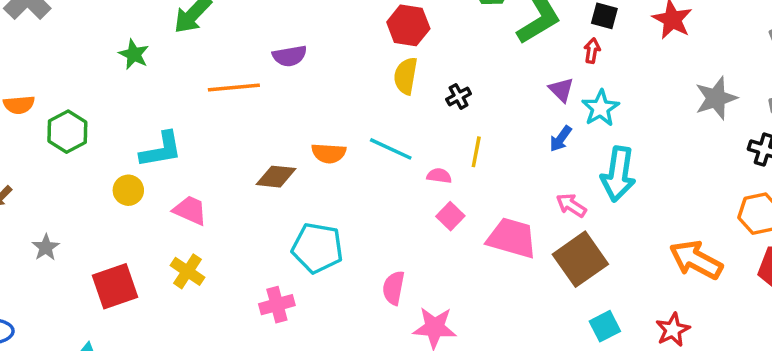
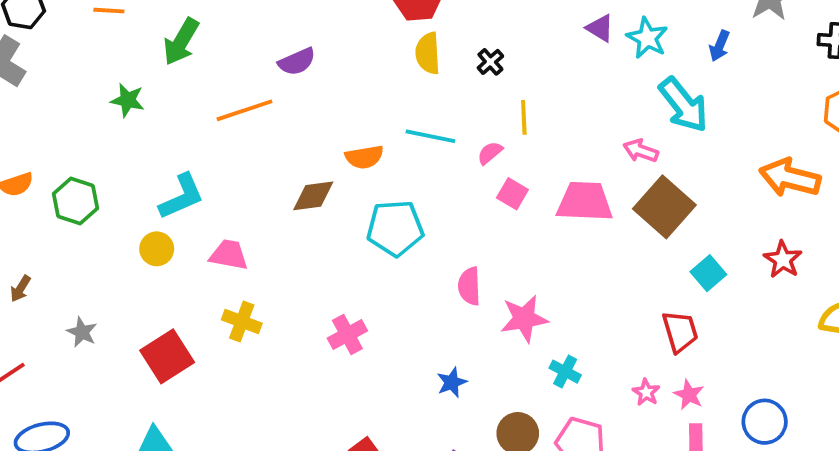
blue arrow: (561, 139) -> (720, 46), moved
cyan arrow: (618, 174) -> (684, 105), turned -34
pink semicircle: (439, 176) -> (490, 153), turned -35
cyan pentagon: (317, 248) -> (395, 228), moved

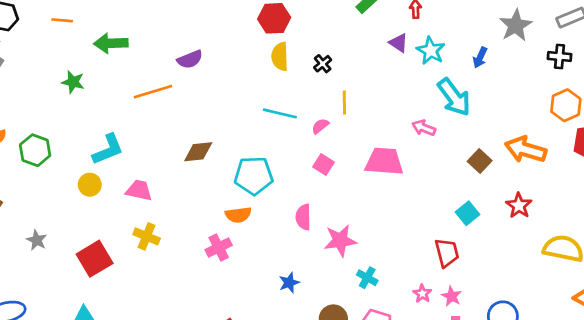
green arrow: (181, 42) -> (111, 43), turned 56
orange semicircle: (364, 157) -> (238, 215), moved
pink square: (512, 194) -> (323, 164), moved
brown square: (664, 207) -> (480, 161), moved, size x0.6

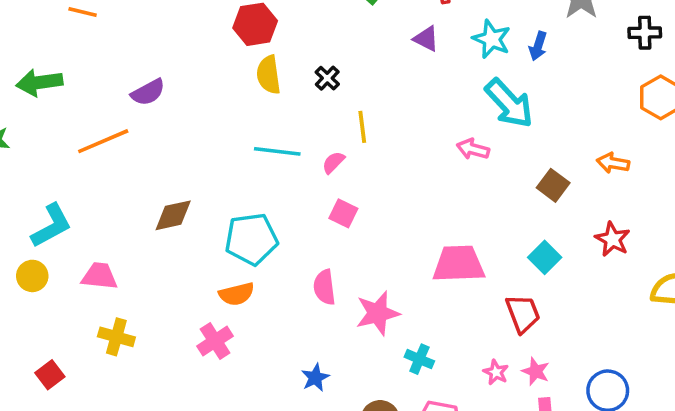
cyan star: (431, 51) -> (492, 39), moved
orange arrow: (525, 150) -> (613, 163), size x0.6
pink trapezoid: (384, 162) -> (459, 264), moved
red square: (95, 259) -> (50, 375), size x0.6

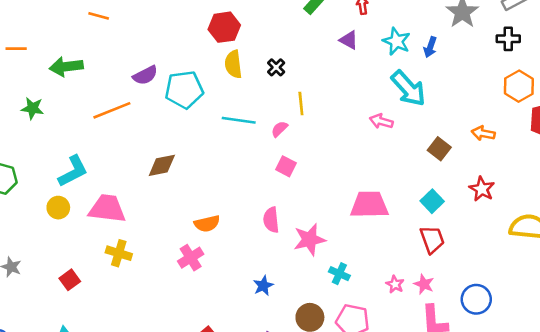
cyan pentagon: (251, 239) -> (184, 90), moved
pink trapezoid: (99, 276) -> (107, 209), size x1.4
red trapezoid: (523, 314) -> (432, 239), moved

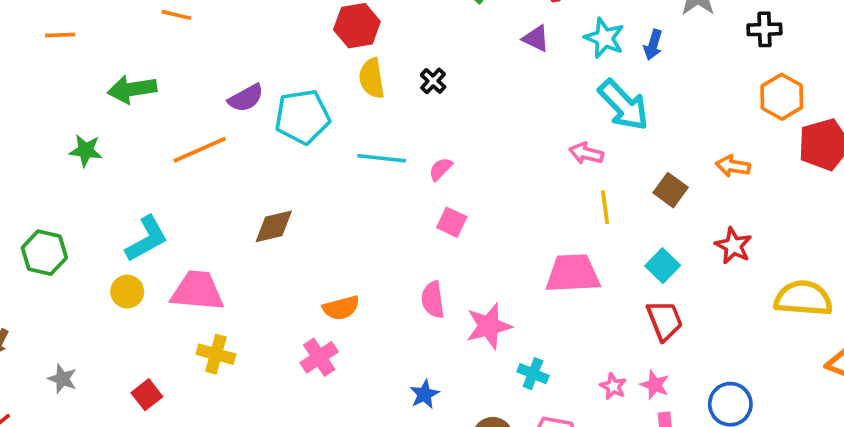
orange line: (16, 49) -> (60, 35), moved
yellow line: (301, 104) -> (605, 207), moved

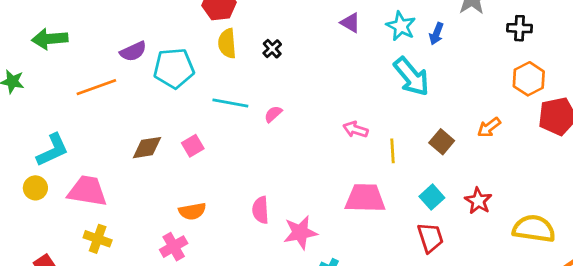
pink arrow: (586, 153) -> (355, 129), moved
orange arrow: (733, 166) -> (489, 127), turned -50
pink square: (452, 222) -> (193, 146), moved, turned 30
red star: (733, 246) -> (478, 201), moved

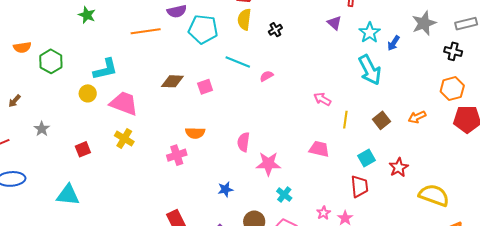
pink trapezoid: (365, 198) -> (319, 149), size x0.7

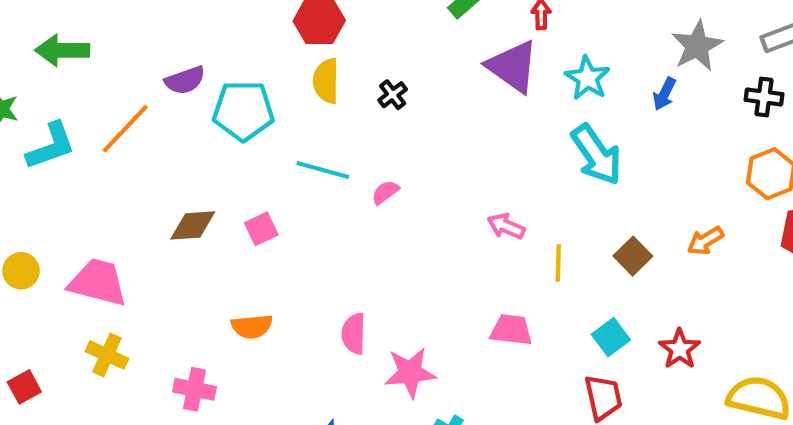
purple triangle: (334, 23) -> (513, 66), size x1.8
orange line: (146, 31) -> (125, 129), turned -32
blue arrow: (394, 43) -> (664, 94), moved
cyan L-shape: (105, 69) -> (51, 146), moved
pink cross: (177, 155) -> (194, 389), moved, turned 36

